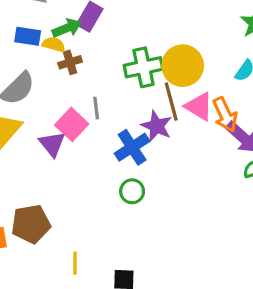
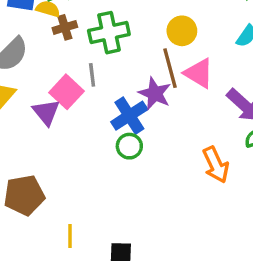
yellow circle: (183, 66) -> (182, 31), size x0.7
green cross: (143, 67) -> (109, 33), moved
orange arrow: (225, 115) -> (216, 165), moved
green circle: (132, 191) -> (129, 146), moved

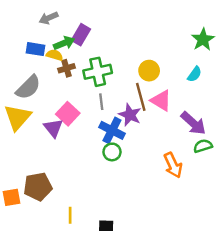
gray line: (92, 75) -> (101, 102), moved
blue cross: (129, 116) -> (112, 130), turned -30

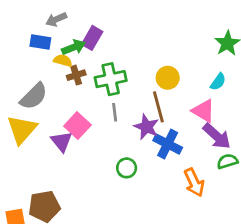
blue rectangle: (35, 49) -> (40, 42), moved
pink triangle: (161, 100) -> (203, 111), moved
blue cross: (112, 130) -> (168, 144), moved

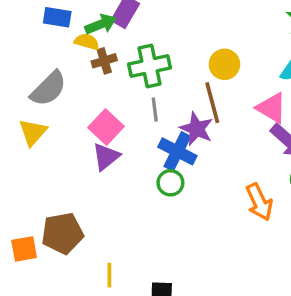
yellow triangle: (22, 129) -> (33, 132), size x0.7
purple triangle: (62, 141) -> (106, 157), moved, turned 30
blue cross: (168, 144) -> (177, 151), moved

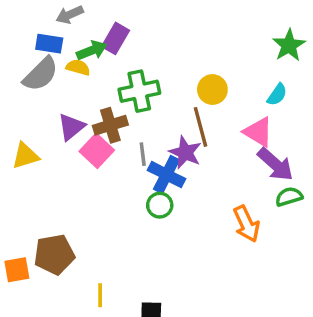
brown cross: (104, 61) -> (110, 125), moved, size x1.4
gray semicircle: (48, 89) -> (41, 74), moved
gray line: (155, 110) -> (143, 154), moved
yellow triangle: (33, 132) -> (25, 156), turned 32
purple triangle: (106, 157) -> (71, 127), moved

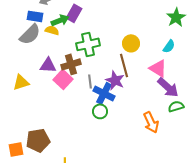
purple triangle: (71, 127) -> (48, 65), turned 42

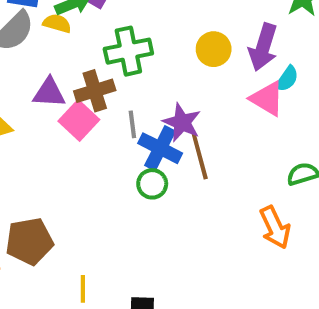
cyan semicircle: (169, 46) -> (287, 79), moved
brown line: (124, 65) -> (200, 156), moved
purple arrow: (168, 87) -> (263, 47), moved, turned 65
orange arrow: (151, 122) -> (275, 227), moved

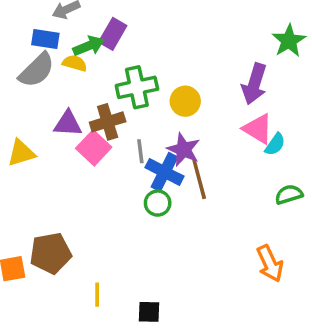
yellow circle: (214, 49) -> (185, 101), moved
cyan semicircle: (287, 79) -> (275, 144), moved
orange arrow: (275, 227) -> (270, 264), moved

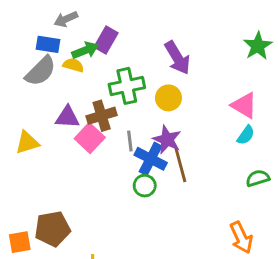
purple arrow: (254, 84) -> (177, 58), moved, turned -48
pink triangle: (258, 129) -> (244, 105), moved

